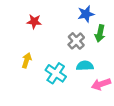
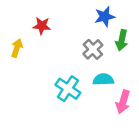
yellow arrow: (27, 60) -> (17, 48), moved
pink arrow: (101, 84) -> (123, 102), turned -54

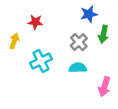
cyan semicircle: (103, 80) -> (78, 68), moved
cyan cross: (68, 89) -> (41, 61), moved, turned 30

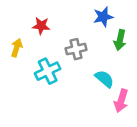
gray cross: (79, 42) -> (76, 49), moved, turned 30
cyan semicircle: (78, 68) -> (104, 79), moved, turned 42

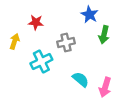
blue star: (103, 17) -> (89, 15), turned -30
cyan semicircle: (104, 79) -> (81, 79), moved

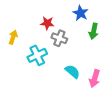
red star: (36, 22) -> (47, 23), moved
gray cross: (66, 43) -> (59, 38), turned 35

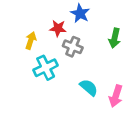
blue star: (80, 13) -> (80, 13), moved
yellow arrow: (13, 37) -> (31, 41), moved

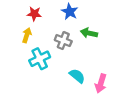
red star: (58, 28) -> (34, 14), moved
green arrow: (115, 38) -> (89, 33), moved, turned 91

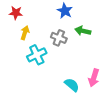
red star: (34, 14) -> (16, 13), moved
cyan semicircle: (77, 76) -> (72, 85), moved

